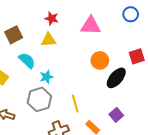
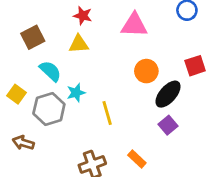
gray hexagon: (39, 99) -> (49, 109), moved
yellow line: (75, 104) -> (107, 113), moved
purple square: (116, 115) -> (168, 125), moved

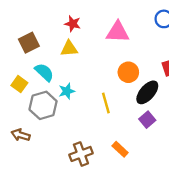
yellow square: (17, 94) -> (19, 84), moved
yellow line: (107, 113) -> (106, 103), moved

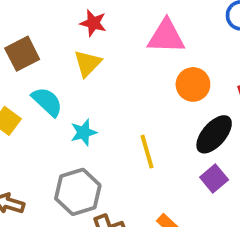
yellow triangle: (69, 49) -> (87, 63), turned -42
orange circle: (128, 72) -> (193, 84), moved
gray hexagon: (43, 105) -> (78, 192), moved

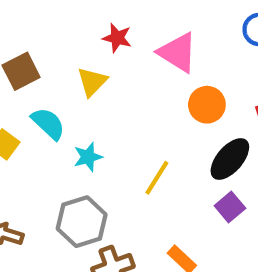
red star: (93, 23) -> (117, 38), moved
pink triangle: (166, 36) -> (178, 52), turned 30
yellow line: (147, 152) -> (157, 178), turned 48

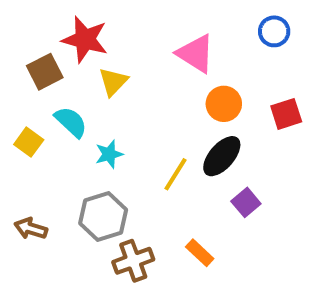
red star: (117, 38) -> (85, 39), moved, size x1.6
black ellipse: (230, 159) -> (222, 156), moved

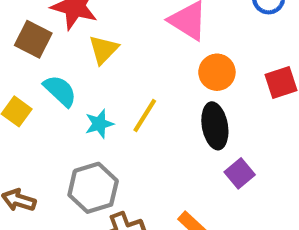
brown square: (45, 72) -> (33, 39), turned -36
black ellipse: (222, 156) -> (215, 126), turned -51
yellow line: (176, 174) -> (145, 116), moved

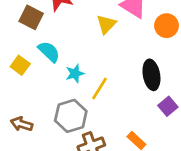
yellow triangle: (103, 49) -> (106, 24), moved
orange circle: (217, 72) -> (167, 26), moved
yellow line: (145, 116) -> (100, 89), moved

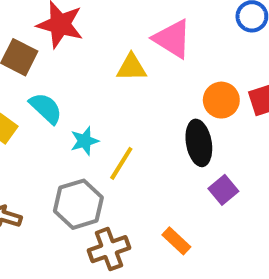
yellow triangle: (106, 24) -> (131, 67), turned 45
orange circle: (167, 26) -> (221, 100), moved

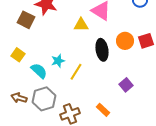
cyan semicircle: (46, 108) -> (39, 71), moved
black ellipse: (199, 143) -> (102, 50), moved
gray hexagon: (78, 204) -> (44, 99), moved

